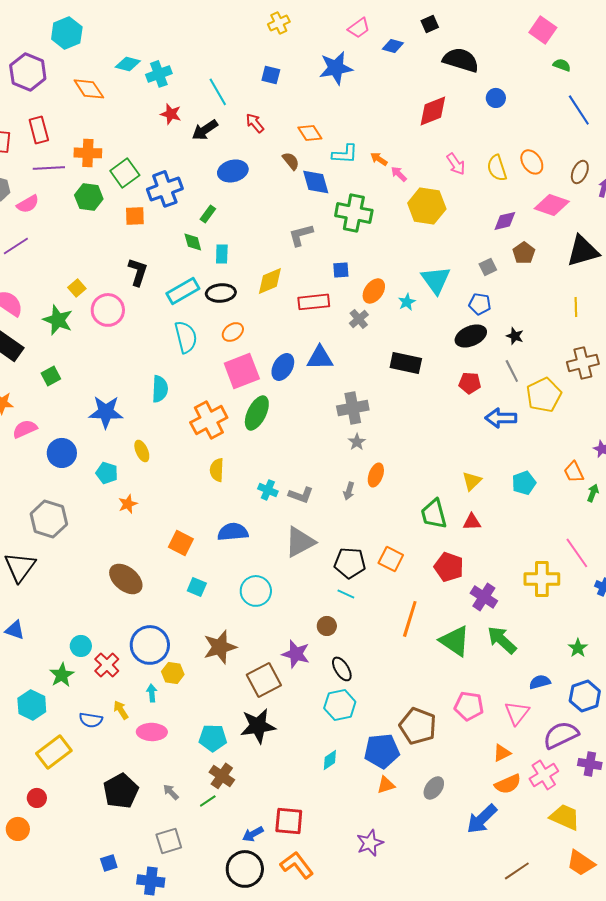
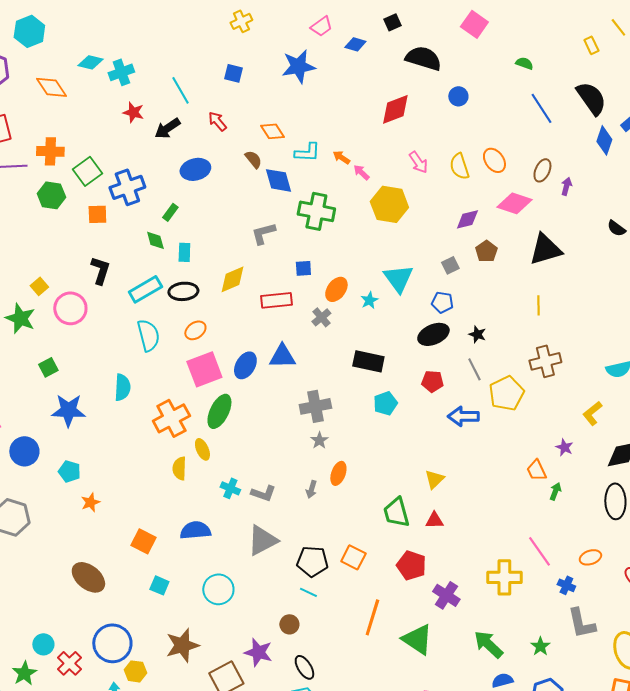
pink square: (543, 30) -> (474, 24), moved
green square: (51, 376) -> (48, 367), moved
yellow ellipse: (142, 451) -> (202, 449), moved
cyan pentagon: (524, 483) -> (385, 403), moved
green arrow: (502, 640) -> (488, 644), moved

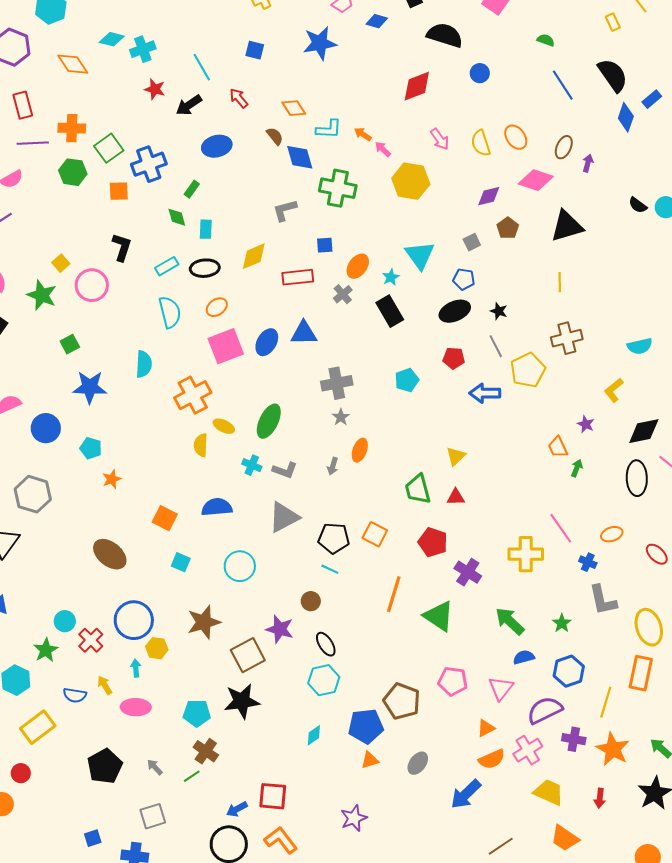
cyan rectangle: (145, 289) -> (167, 266), size x0.7
black rectangle: (368, 361) -> (390, 311), moved, turned 48
green ellipse: (219, 411) -> (269, 421), moved
yellow ellipse: (202, 449) -> (224, 426), turned -40

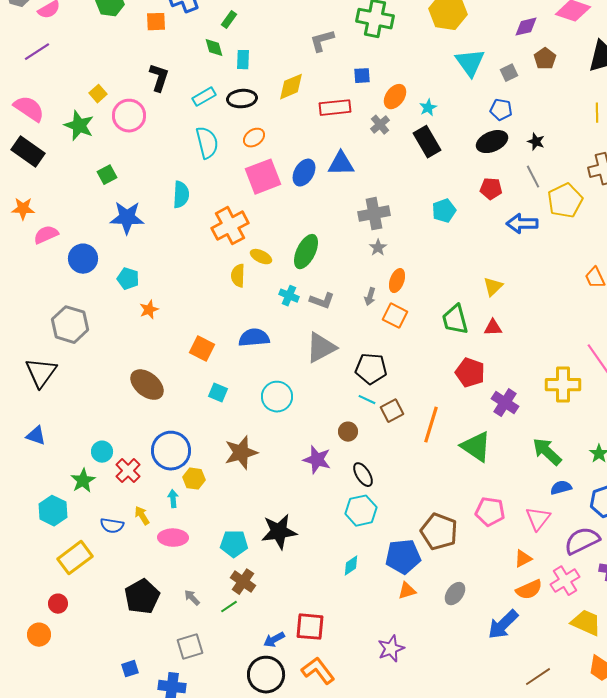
cyan triangle: (420, 255) -> (470, 63), moved
orange square: (375, 534) -> (395, 316), moved
brown square: (248, 655) -> (392, 411), moved, size x0.7

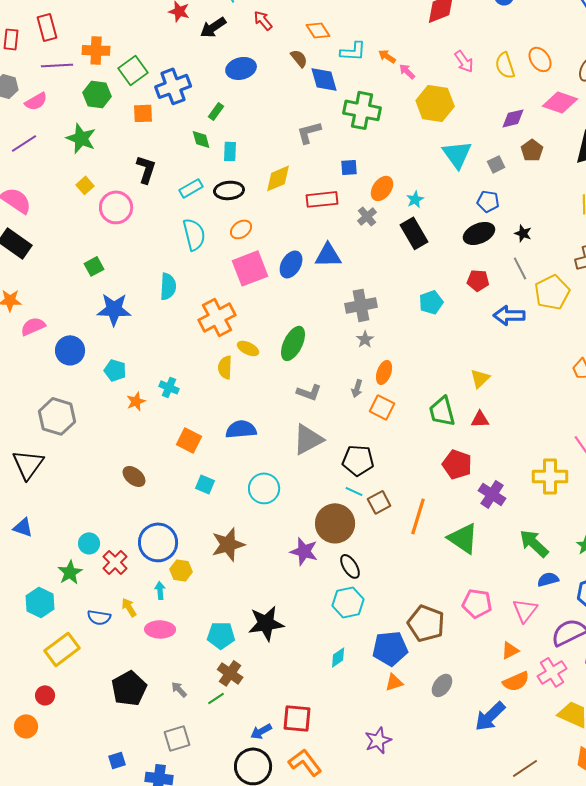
green star: (79, 126) -> (81, 138), moved
cyan cross: (289, 296) -> (169, 387), moved
brown ellipse: (147, 385) -> (134, 476), size x0.7
brown circle: (348, 432) -> (335, 523), size x2.0

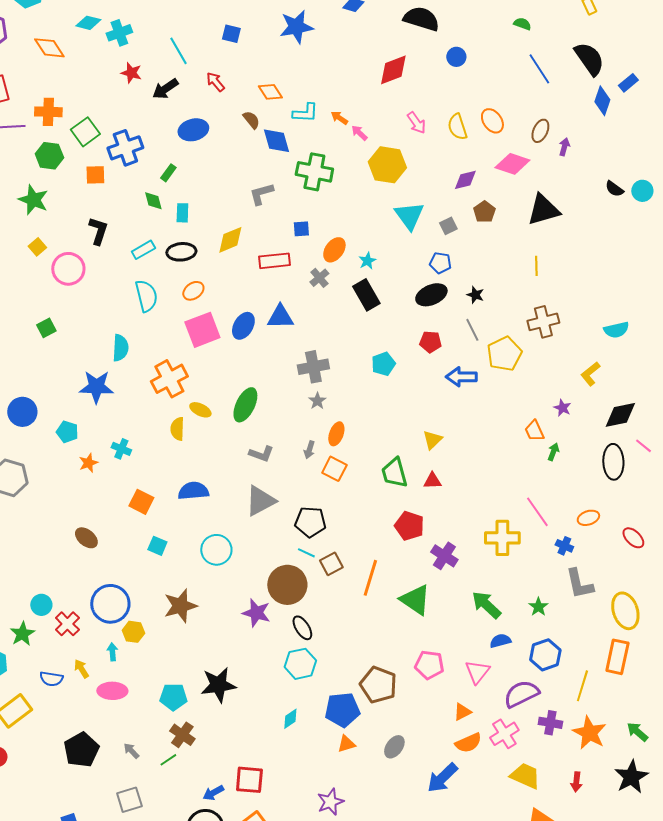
blue star: (114, 309) -> (96, 387), moved

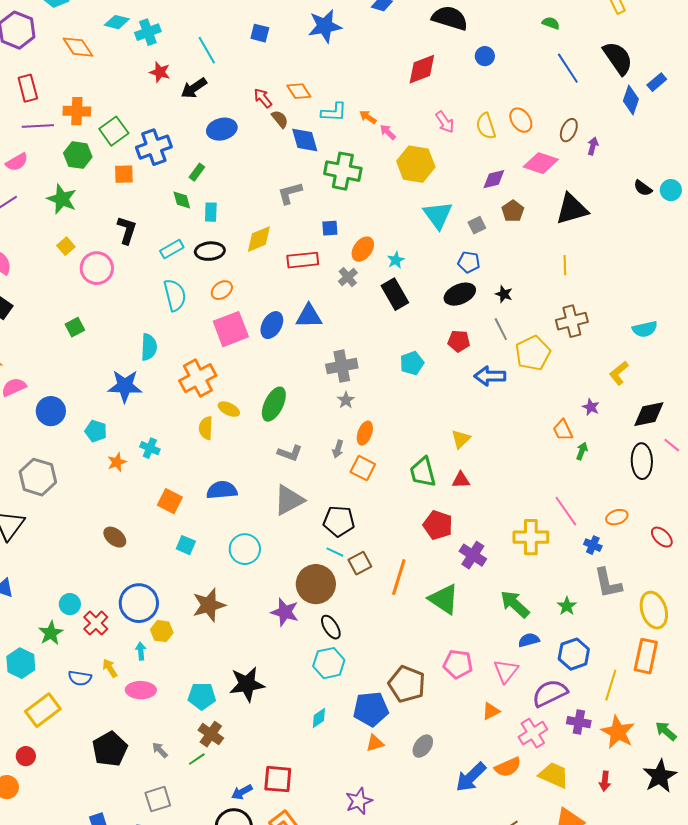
red arrow: (215, 82) -> (263, 98), moved
orange semicircle: (468, 743) -> (508, 767), moved

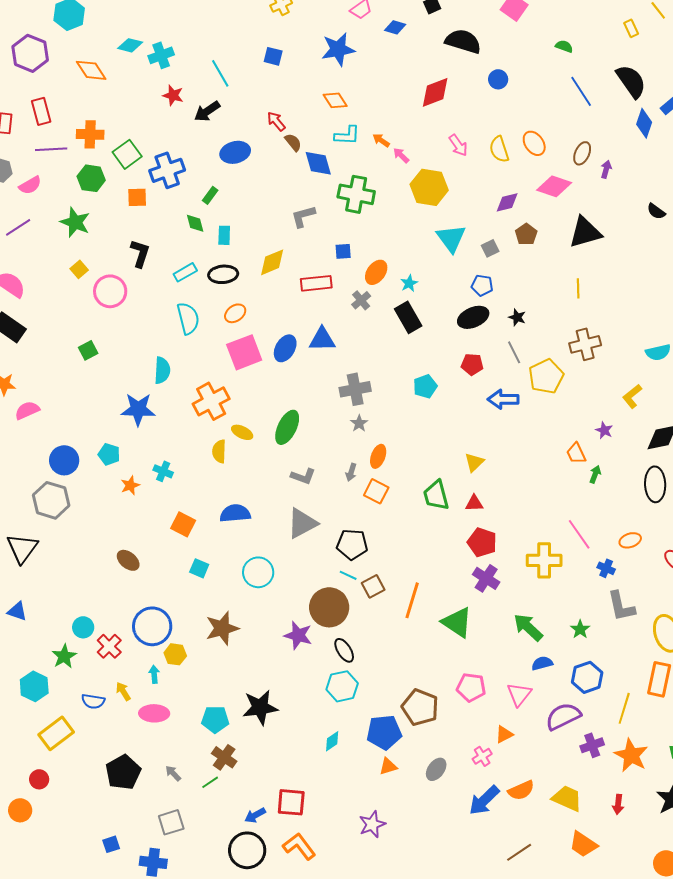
orange diamond: (299, 91) -> (335, 100), moved
blue circle: (51, 411) -> (64, 460), moved
red pentagon: (438, 525) -> (482, 542), moved
purple cross: (579, 722) -> (592, 745), turned -30
pink cross: (533, 733) -> (482, 756), moved, size x0.7

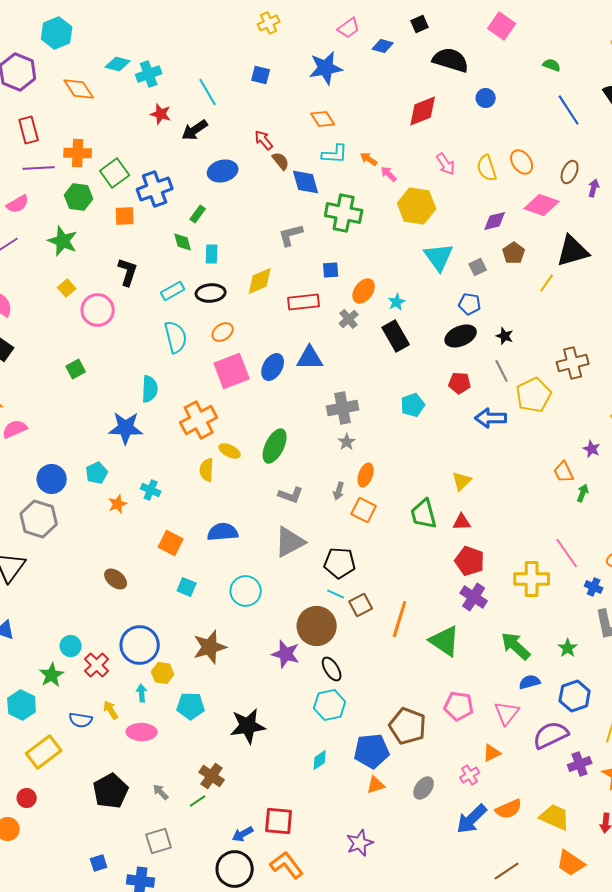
yellow line: (578, 288) -> (547, 283), moved, turned 36
cyan pentagon: (109, 454) -> (97, 473), turned 30
cyan pentagon: (215, 719) -> (191, 706), moved

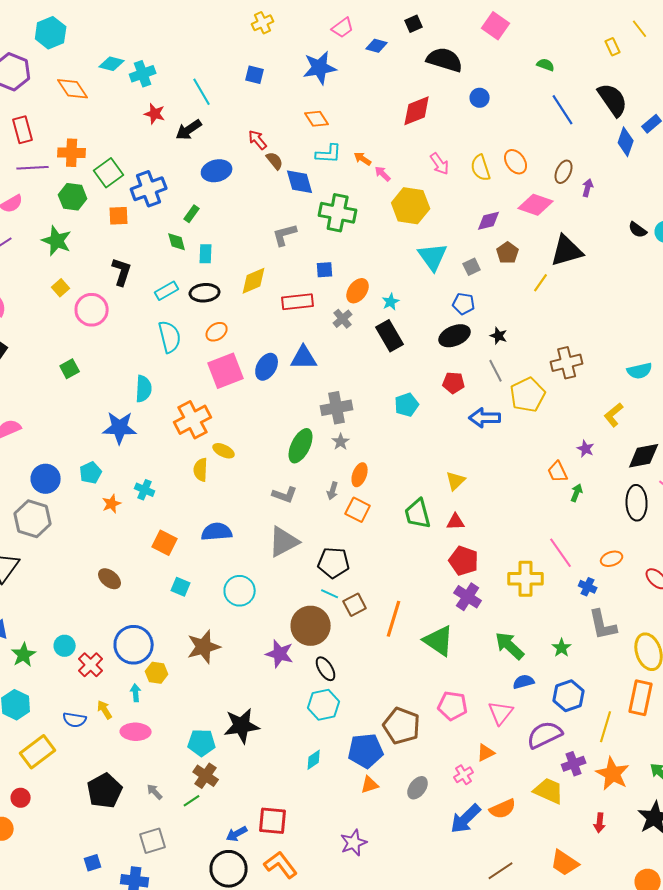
green ellipse: (275, 446) -> (301, 446), moved
green star: (52, 675) -> (24, 655), moved
cyan pentagon: (191, 706) -> (202, 743), moved
yellow trapezoid: (555, 817) -> (549, 791), moved

